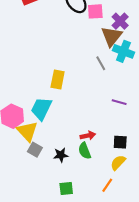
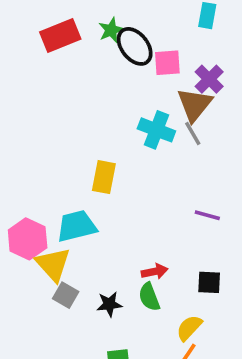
cyan cross: (123, 51) -> (156, 130), moved
gray line: (101, 63) -> (193, 134), moved
cyan trapezoid: (41, 109) -> (77, 226), turned 50
yellow semicircle: (118, 163) -> (189, 328), moved

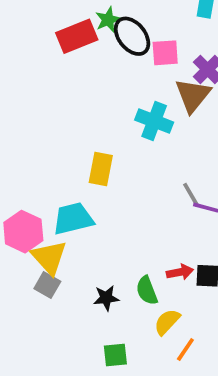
red rectangle: (60, 36) -> (77, 36), moved
gray line: (193, 134) -> (191, 195), moved
red arrow: (155, 271) -> (180, 272), moved
gray square: (66, 295) -> (47, 285), moved
yellow semicircle: (189, 328) -> (167, 322), moved

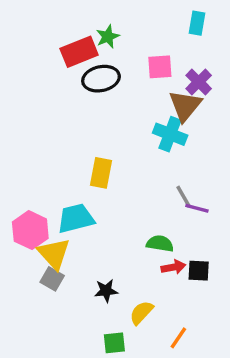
black ellipse: (132, 36) -> (101, 79), moved, turned -63
cyan cross: (154, 121) -> (170, 134), moved
green semicircle: (147, 291) -> (160, 244), moved, turned 120
yellow semicircle: (167, 322) -> (141, 313), moved

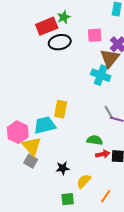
yellow rectangle: (101, 173) -> (61, 109), moved

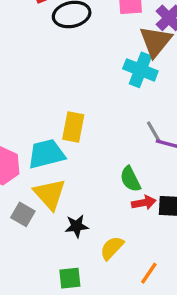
green semicircle: (95, 140) -> (130, 179), turned -126
yellow triangle: (32, 146) -> (50, 194), moved
green square: (68, 199) -> (70, 278), moved

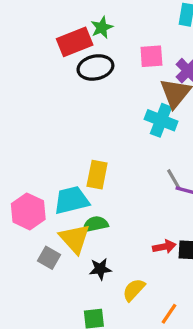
green semicircle: (130, 179) -> (95, 224), moved, turned 105

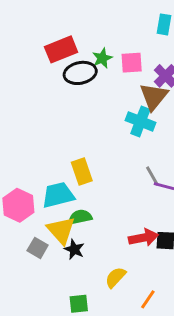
green star: (102, 27) -> (102, 58), moved
yellow rectangle: (97, 175) -> (82, 171), turned -30
red arrow: (164, 247) -> (143, 238), size x1.4
black star: (100, 269) -> (74, 249), moved, turned 30

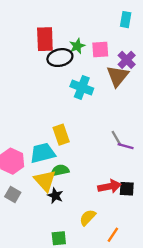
red rectangle: (61, 49) -> (45, 39), turned -70
cyan cross: (140, 121) -> (82, 87), moved
gray square: (38, 248) -> (13, 194), moved

